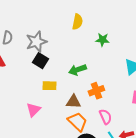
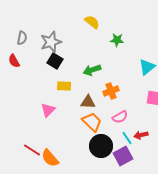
yellow semicircle: (77, 22) -> (92, 22), turned -63
pink semicircle: (105, 117) -> (120, 117), turned 84

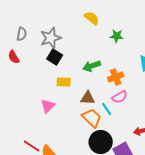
orange cross: (111, 91) -> (116, 77), moved
pink semicircle: (120, 117) -> (120, 97), moved
cyan line: (127, 138) -> (107, 109), moved

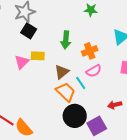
green arrow: (92, 66) -> (66, 40), turned -66
brown triangle: (88, 98) -> (62, 72), turned -42
pink triangle: (48, 106) -> (22, 62), moved

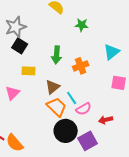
pink triangle: (22, 62) -> (13, 93), moved
pink semicircle: (94, 71) -> (84, 109), moved

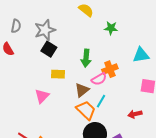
cyan triangle: (112, 52) -> (141, 55), turned 30
cyan line: (72, 98) -> (101, 101), turned 64
pink semicircle: (84, 109) -> (99, 79), moved
red arrow: (106, 120) -> (135, 114), moved

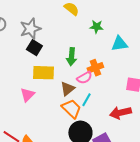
cyan triangle: (141, 55) -> (119, 44), moved
yellow rectangle: (58, 74) -> (43, 73), size x1.5
red arrow: (135, 114) -> (120, 113), size x1.5

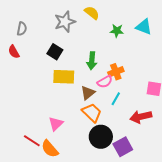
gray star: (30, 29) -> (65, 22), moved
cyan triangle: (119, 44) -> (144, 27), moved, turned 30
pink triangle: (27, 95) -> (56, 124), moved
cyan line: (86, 100) -> (116, 99), moved

